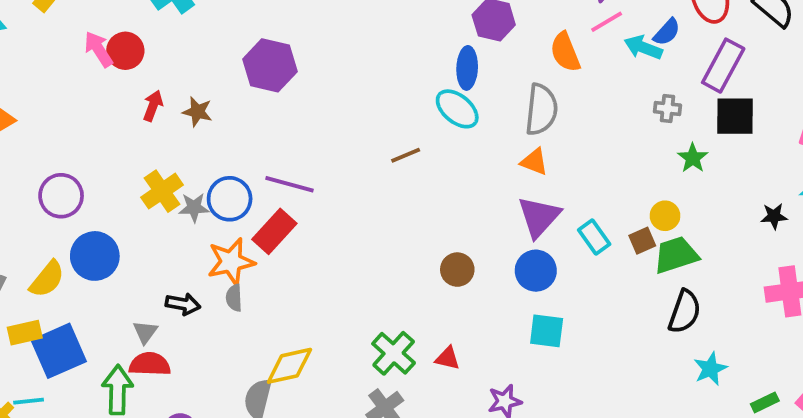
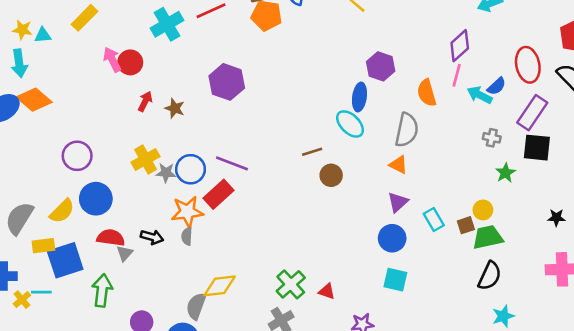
pink line: (607, 22) -> (457, 75), turned -50
purple triangle: (539, 217) -> (398, 202), size x0.7
brown circle: (457, 270) -> (331, 175), moved
red semicircle: (150, 364) -> (111, 238), moved

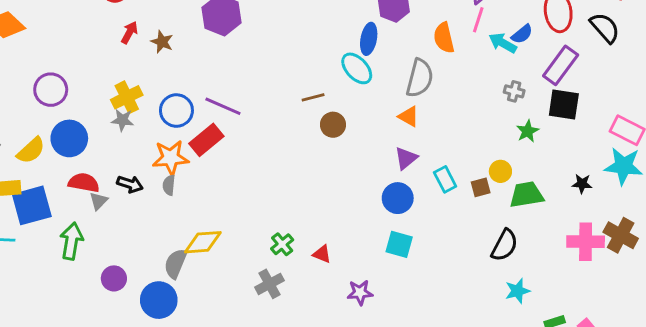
gray star: (166, 173) -> (122, 120), moved
green trapezoid: (488, 237) -> (526, 195), moved
green cross: (291, 284) -> (282, 244), size x0.7

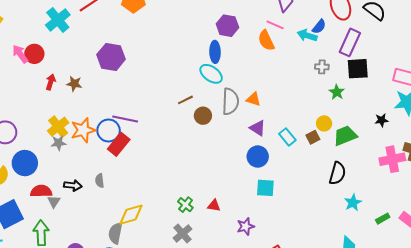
pink line: (478, 20) -> (275, 25), moved, turned -72
gray semicircle: (420, 78) -> (230, 102), moved
blue circle: (176, 111) -> (109, 130), moved
orange star: (171, 158) -> (83, 130), moved
purple triangle: (406, 158) -> (258, 128), turned -36

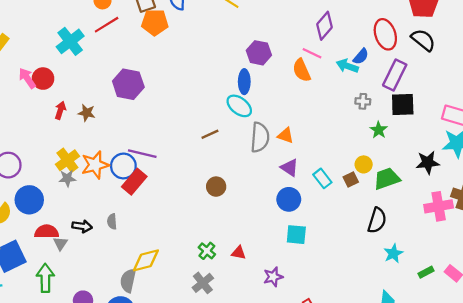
brown circle: (203, 116) -> (216, 187), moved
black star: (382, 120) -> (428, 162), size x1.5

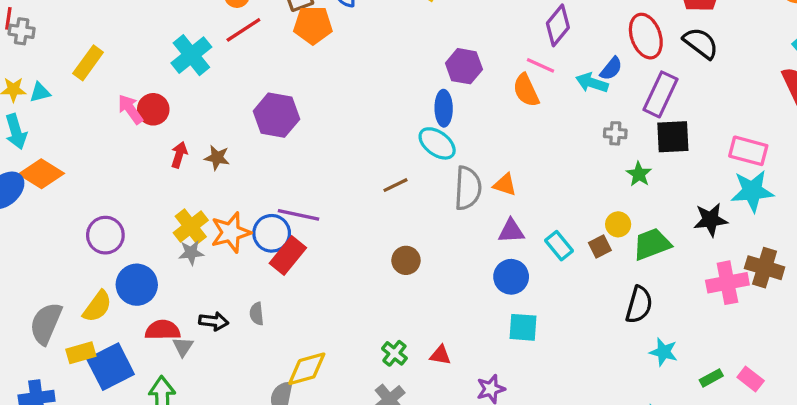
purple triangle: (289, 168) -> (511, 231), turned -36
cyan star: (393, 253) -> (664, 352), turned -30

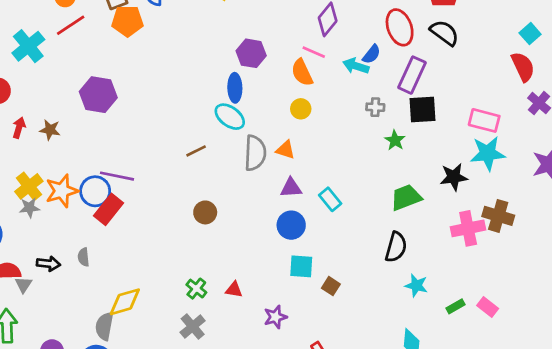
yellow circle: (618, 224) -> (301, 109), moved
brown square: (600, 246) -> (331, 286), moved, turned -30

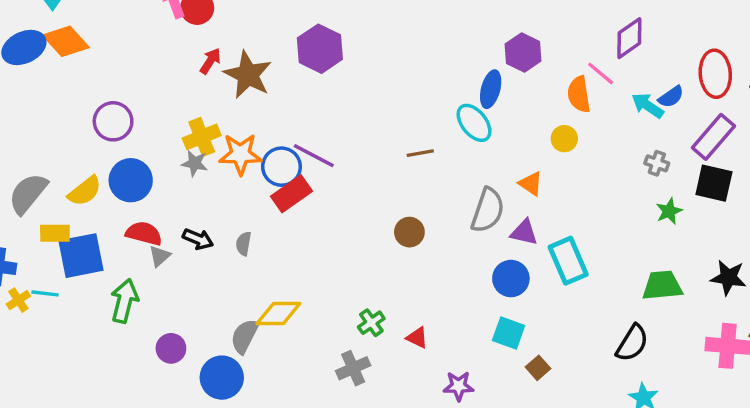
brown star: (50, 130) -> (248, 75), size x1.8
gray semicircle: (255, 153) -> (488, 210), moved
cyan rectangle: (330, 199) -> (568, 261), size x1.5

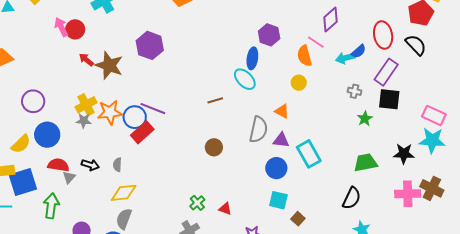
red arrow: (210, 61) -> (86, 60), turned -77
cyan arrow: (648, 106) -> (345, 58), turned -42
yellow diamond: (278, 313) -> (124, 193), moved

